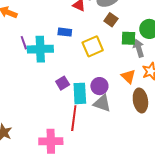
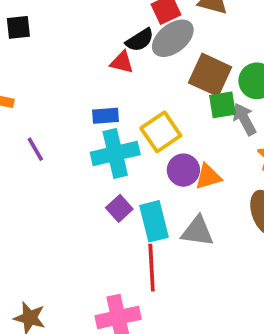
brown square: (111, 20) -> (210, 75), moved, size x1.6
cyan cross: (40, 49) -> (115, 153), moved
orange triangle: (128, 76) -> (208, 177), moved, turned -49
purple circle: (99, 86) -> (183, 170), moved

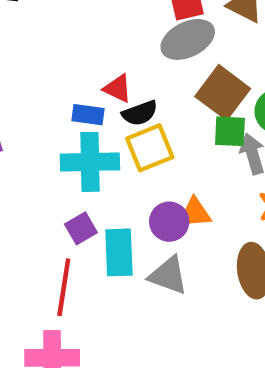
black semicircle: (140, 40) -> (140, 113), moved
red triangle: (122, 62) -> (118, 88), moved
purple circle: (183, 170) -> (169, 222), moved
red line: (152, 268) -> (64, 287), moved

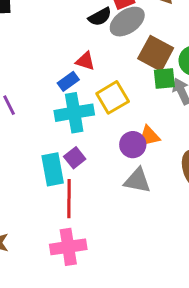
black semicircle: (140, 113) -> (100, 17), moved
blue rectangle: (88, 115) -> (68, 81), turned -35
cyan rectangle: (119, 252) -> (53, 169), moved

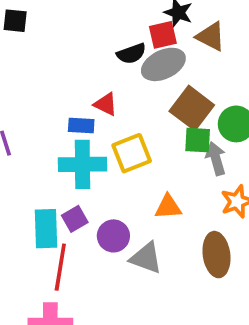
blue rectangle: (68, 81) -> (81, 126), turned 30
purple circle: (133, 145) -> (113, 236), moved

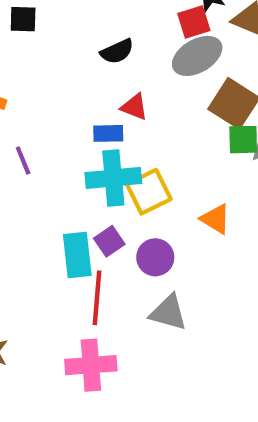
black semicircle: (131, 54) -> (117, 51), moved
yellow square: (132, 153) -> (149, 192), moved
orange triangle: (168, 207) -> (216, 219), turned 40
gray triangle: (146, 258) -> (168, 313), moved

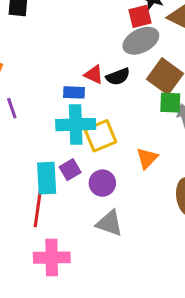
black semicircle: (117, 51) -> (118, 77), moved
orange triangle: (216, 219) -> (147, 158), turned 40
red line: (97, 298) -> (38, 208), moved

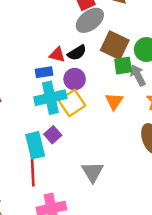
orange triangle: (147, 158) -> (114, 101), moved
purple circle: (102, 183) -> (75, 79), moved
gray triangle: (109, 223) -> (93, 172), turned 50

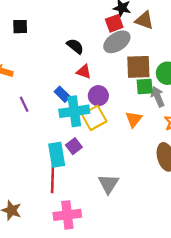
brown square: (115, 45) -> (138, 67), turned -32
black semicircle: (77, 53) -> (75, 46), moved, turned -114
blue rectangle: (44, 72) -> (62, 94), moved, turned 49

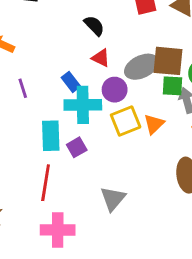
gray ellipse: (117, 42) -> (142, 67), moved
yellow square: (94, 118) -> (126, 121), moved
cyan rectangle: (57, 155) -> (51, 136), moved

